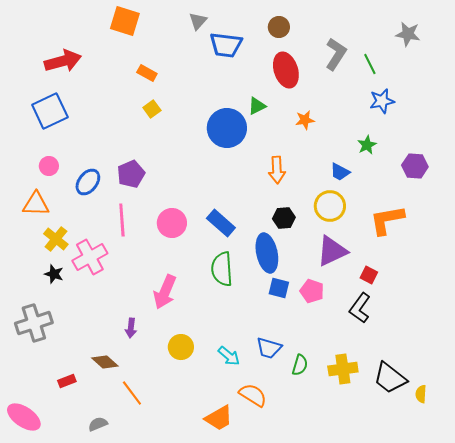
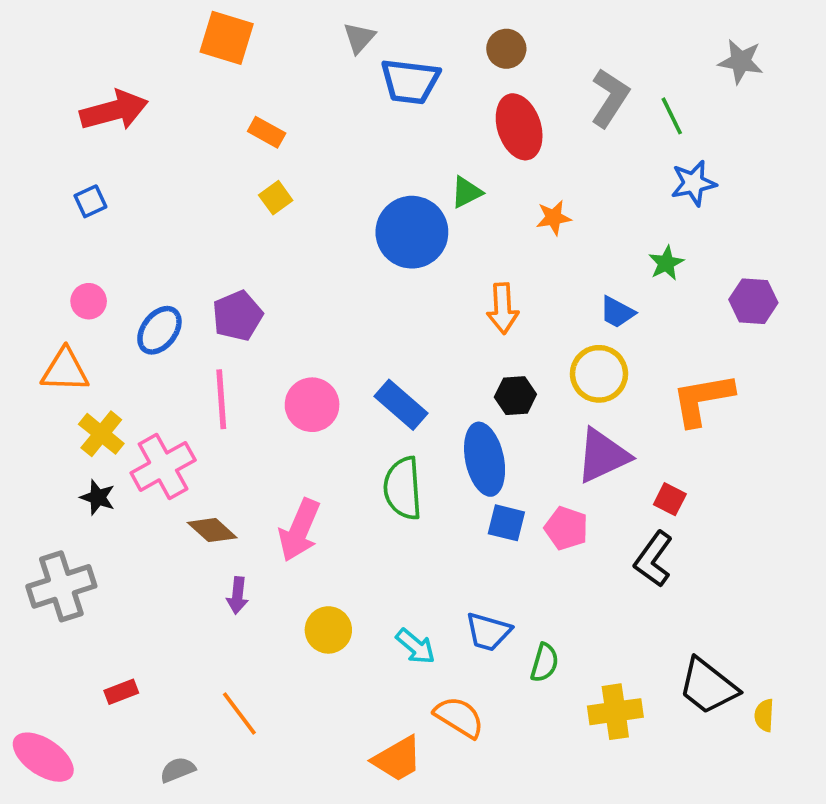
blue square: (50, 111) -> (90, 201), size x0.5
brown diamond: (105, 362) -> (212, 530), moved
yellow cross: (343, 369) -> (615, 712), moved

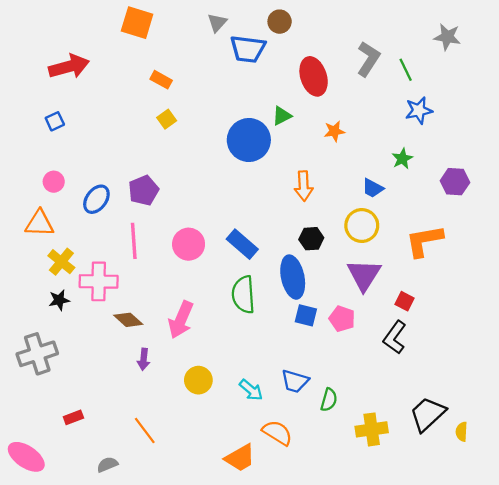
brown circle: (506, 49) -> (280, 22), moved
purple triangle: (603, 456) -> (364, 275), turned -33
pink cross: (163, 466) -> (99, 281), turned 30
black star: (98, 497) -> (59, 300), turned -30
black trapezoid: (708, 686) -> (428, 414), turned 99

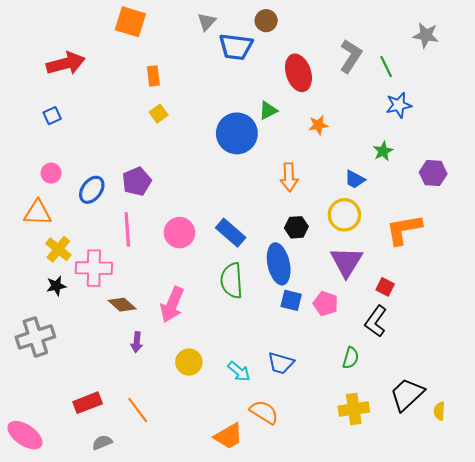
orange rectangle: (161, 80) -> (153, 76), turned 54
green semicircle: (329, 400) -> (351, 358), moved
red rectangle: (73, 417) -> (88, 403), moved, size x1.5

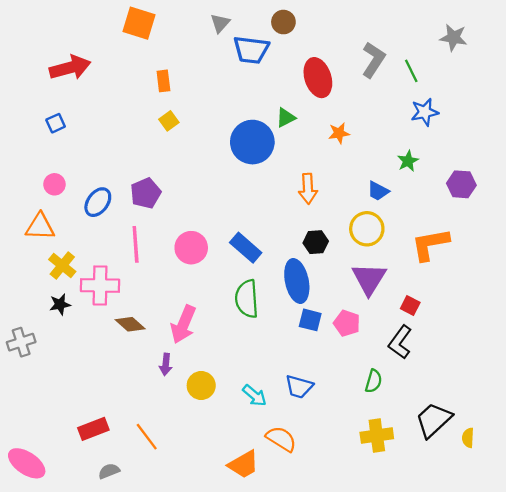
gray cross: (35, 337) -> (21, 342), moved, size x0.7
purple arrow: (137, 342) -> (166, 364), moved

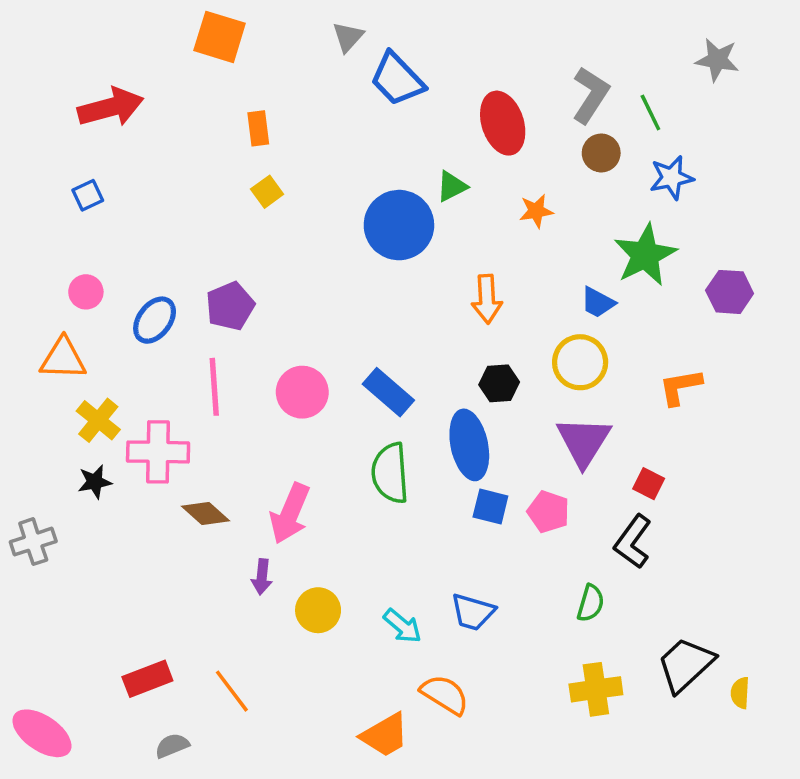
brown circle: (283, 22) -> (601, 153), moved
blue trapezoid: (251, 50) -> (397, 79), turned 39
green star: (408, 161) -> (645, 255), size x1.8
orange L-shape: (430, 244) -> (680, 387), size x0.7

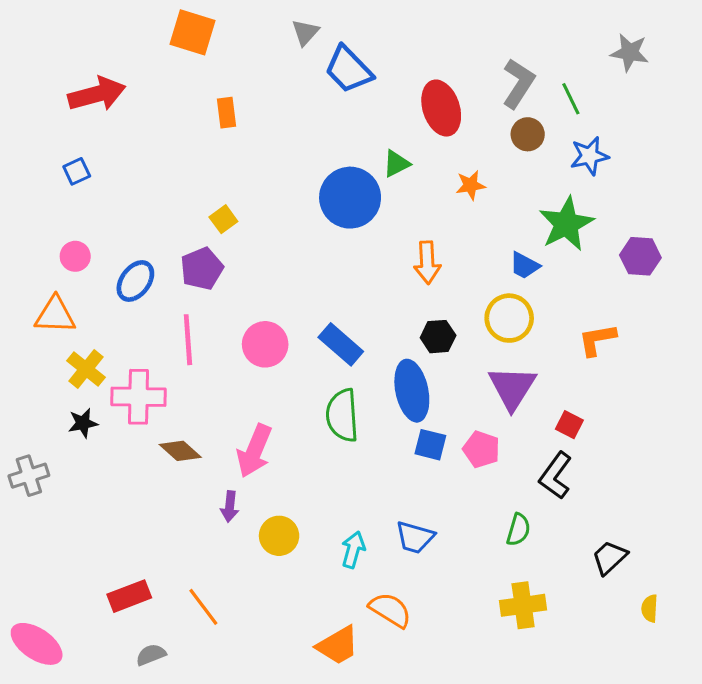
yellow square: (267, 192) -> (223, 219), moved
cyan arrow: (402, 626) -> (353, 550), turned -114
black trapezoid: (686, 665) -> (610, 557), moved, size x0.7

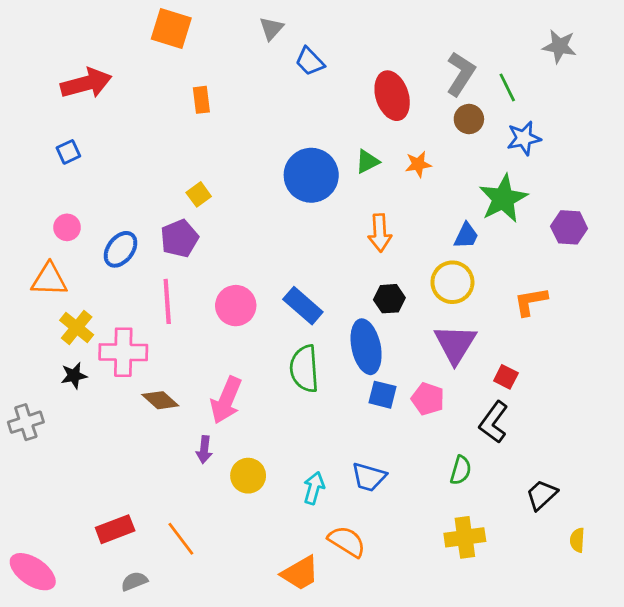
blue trapezoid: (349, 69) -> (310, 61), size x0.7
green triangle: (396, 164) -> (367, 162), moved
blue trapezoid: (525, 266) -> (466, 236), turned -92

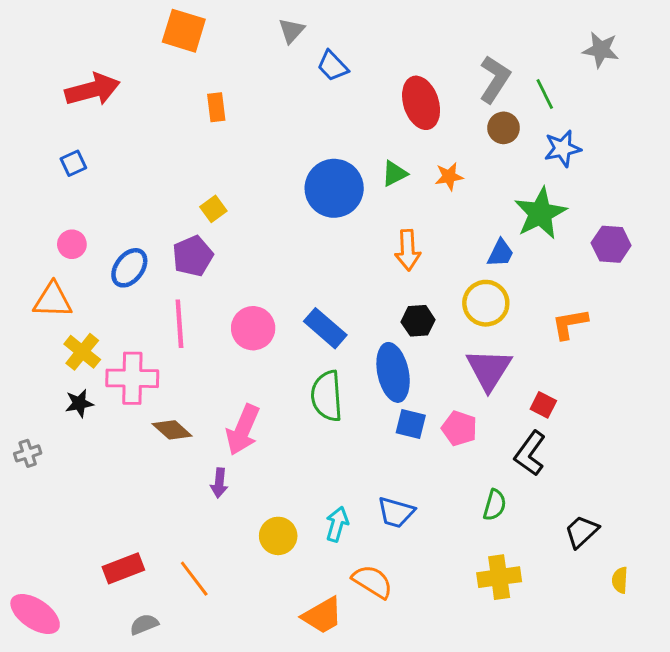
gray cross: (26, 422) -> (28, 453), size x0.7
yellow circle: (248, 476) -> (278, 536), moved

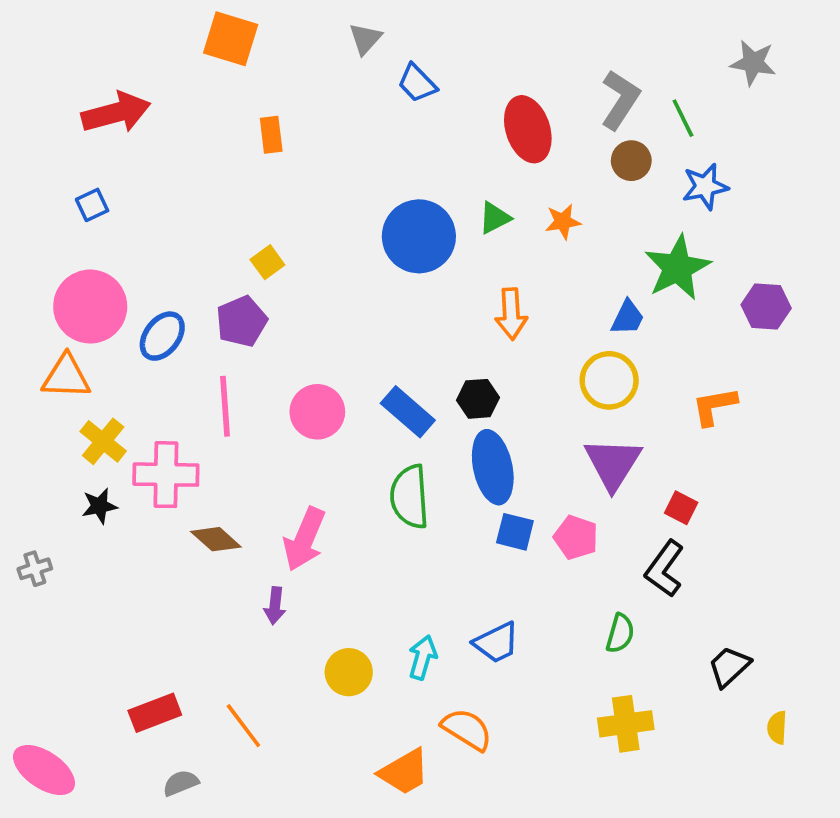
pink circle: (72, 244) -> (90, 307), size x2.0
black hexagon: (418, 321) -> (478, 399), moved
blue trapezoid: (396, 512) -> (496, 643), turned -42

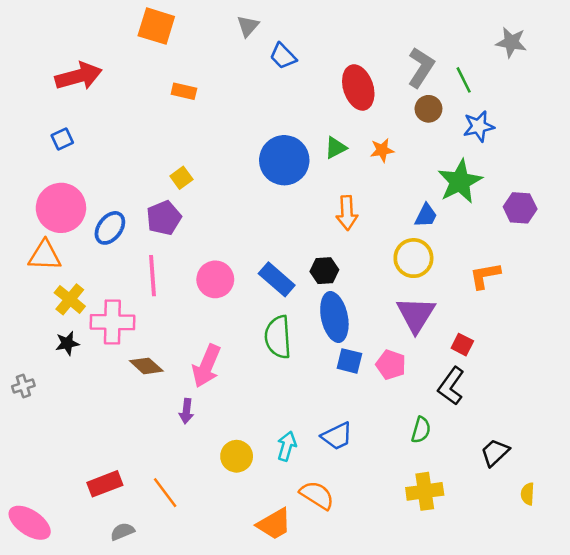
orange rectangle: (271, 135) -> (184, 91), turned -70

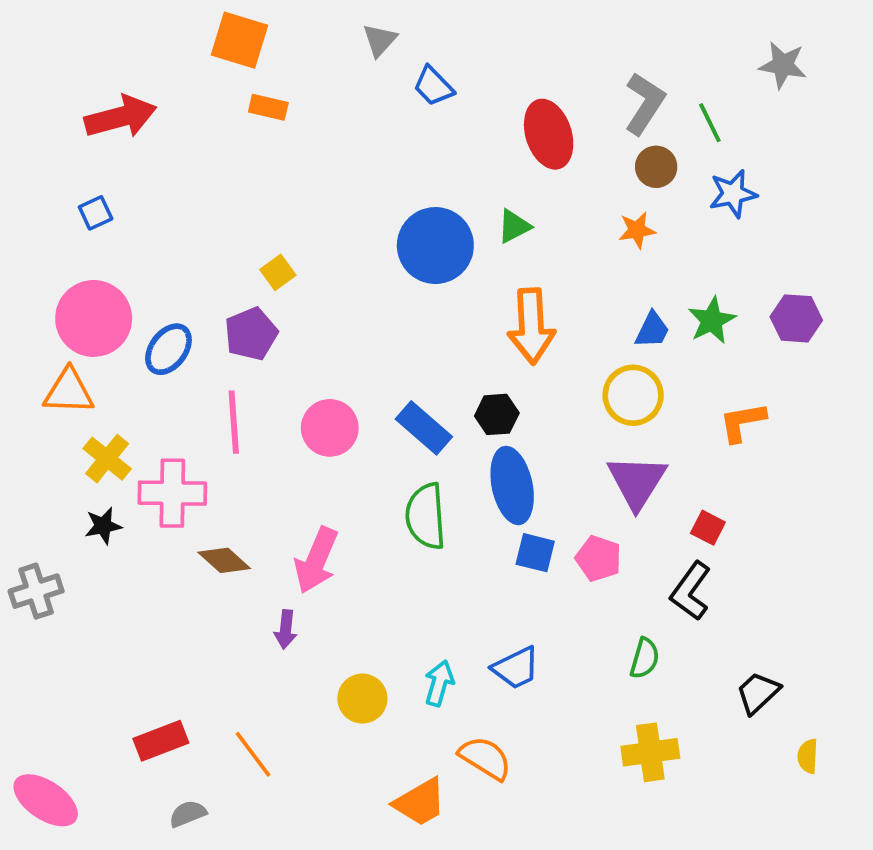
orange rectangle: (184, 91) -> (268, 107), moved
orange star: (382, 150) -> (637, 230), moved
green star: (460, 182) -> (712, 320), moved, size x0.7
orange arrow: (347, 213) -> (531, 326), size x1.4
gray cross: (23, 386) -> (36, 591), size x1.5

